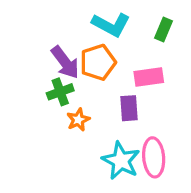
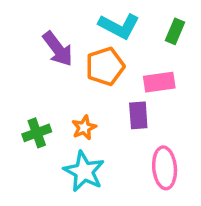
purple arrow: (65, 62) -> (58, 49), moved
green cross: (60, 92) -> (37, 133), moved
cyan star: (121, 161) -> (84, 171), moved

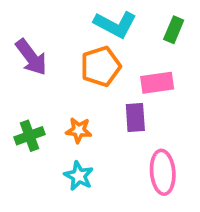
purple arrow: (58, 49) -> (31, 57), moved
orange star: (84, 128) -> (79, 130), turned 30
cyan star: (84, 171) -> (79, 176), size x0.7

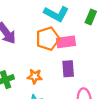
pink rectangle: (157, 83) -> (66, 42), moved

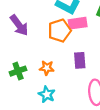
pink rectangle: (66, 42) -> (78, 23), moved

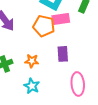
orange pentagon: (60, 31) -> (44, 26), turned 30

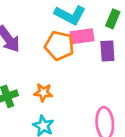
purple rectangle: (63, 54) -> (107, 51), moved

